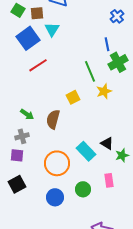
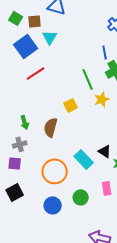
green arrow: (27, 114) -> (25, 122), turned 40

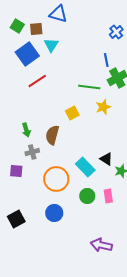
green line: (88, 79) -> (89, 87), turned -60
gray cross: (20, 144) -> (32, 152), moved
black square: (15, 192) -> (16, 219), moved
green circle: (81, 197) -> (87, 196), moved

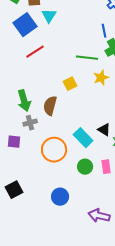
green arrow: (26, 130) -> (24, 101), size x1.5
blue circle: (54, 213) -> (60, 197), moved

